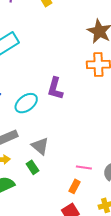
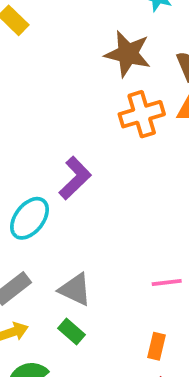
purple L-shape: (55, 88) -> (75, 178), turned -135
pink line: (84, 167) -> (167, 283), moved

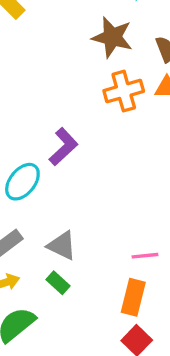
pink line: (167, 283) -> (145, 256), moved
orange rectangle: (157, 346) -> (133, 297), size x1.5

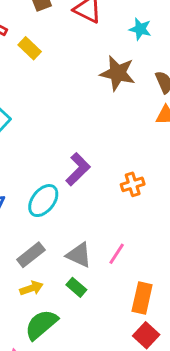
orange cross: (124, 91) -> (133, 184), moved, size x0.7
pink line: (145, 256) -> (117, 254), moved, turned -50

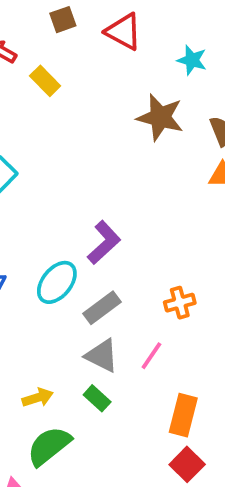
orange cross: (133, 184) -> (180, 303), moved
gray rectangle: (31, 255) -> (102, 308), moved

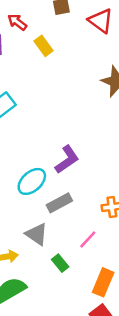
gray triangle: (102, 356) -> (37, 234), moved
green rectangle: (97, 398) -> (60, 263), moved

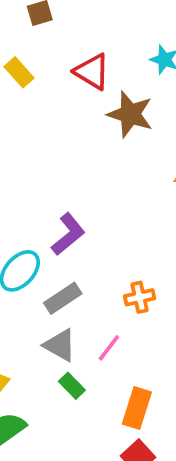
red triangle: (101, 21) -> (92, 72), moved
gray triangle: (37, 234) -> (60, 345), moved

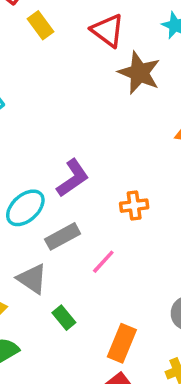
orange cross: (140, 297) -> (134, 206), moved
gray triangle: (60, 345) -> (32, 279), moved
pink line: (109, 348) -> (103, 262), moved

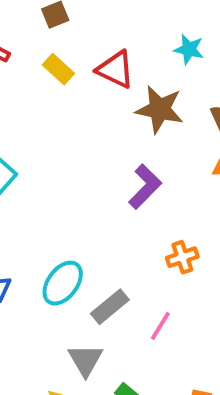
yellow rectangle: (40, 25) -> (58, 69), moved
purple L-shape: (73, 178) -> (145, 187), moved
gray triangle: (32, 279) -> (85, 360), turned 36

